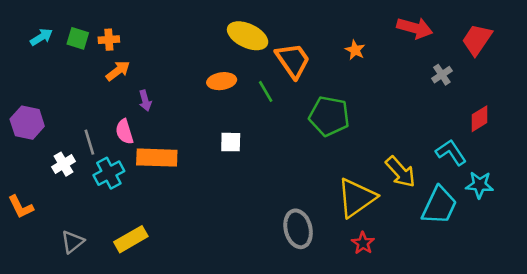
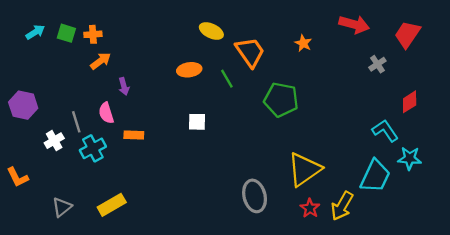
yellow ellipse: (248, 36) -> (211, 31), size x0.7
orange rectangle: (157, 158) -> (134, 135), size x0.6
yellow arrow: (400, 172) -> (342, 206), moved, turned 72

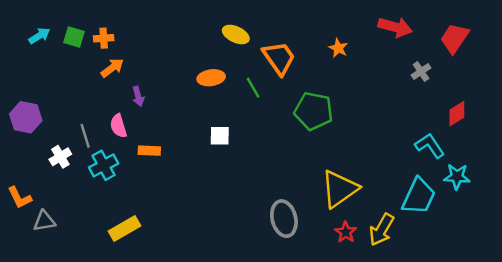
gray triangle: (62, 207) -> (44, 221), moved, turned 30

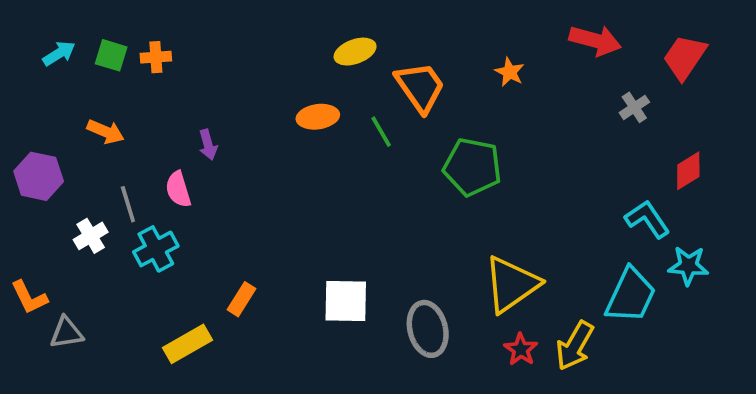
yellow ellipse: (236, 34) -> (355, 52), turned -45
orange arrow: (112, 68) -> (106, 132), moved, turned 60
white square: (220, 136) -> (346, 301), moved, size x1.5
orange rectangle: (149, 151) -> (241, 299), moved, turned -60

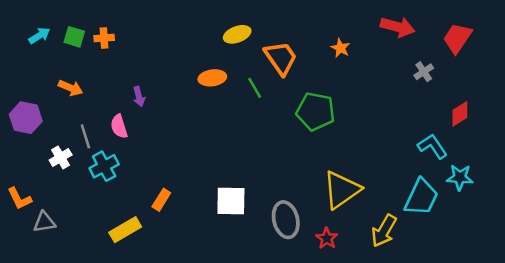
red star: (521, 349) -> (327, 238), moved

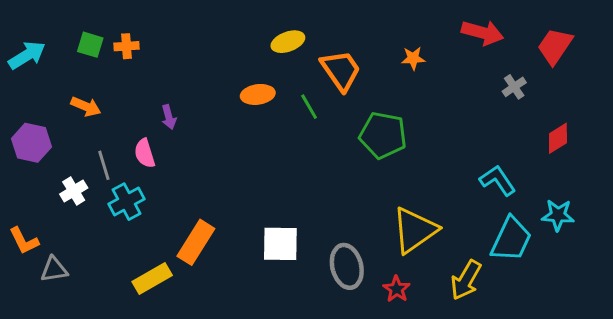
cyan arrow: (39, 36) -> (27, 55), moved, size x1.4
orange star: (340, 48) -> (413, 58), turned -30
cyan L-shape: (432, 146) -> (498, 180), moved
orange rectangle: (161, 200) -> (196, 242), size x1.6

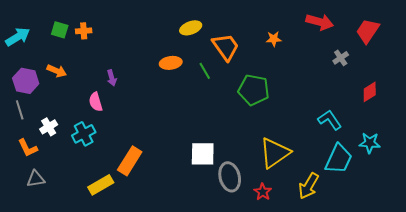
purple hexagon: (31, 143) -> (26, 81), moved
gray line: (104, 165) -> (20, 110), moved
orange L-shape: (24, 241) -> (28, 148), moved
white square: (280, 244) -> (203, 154), moved

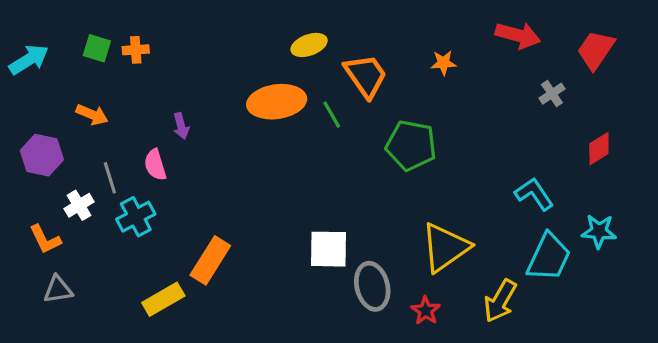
orange ellipse: (171, 63) -> (277, 102), size x1.6
purple hexagon: (26, 81) -> (42, 155), moved
gray line: (20, 110) -> (110, 178), moved

